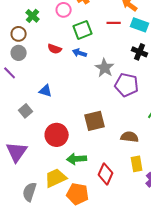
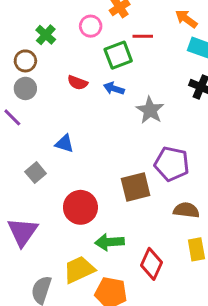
red line: (114, 23) -> (143, 36), moved
purple pentagon: (127, 85) -> (172, 164), moved

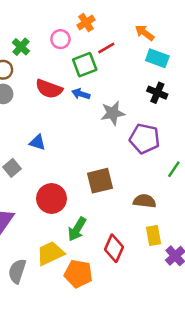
red line: (143, 36) -> (106, 48), turned -30
red semicircle: (78, 83) -> (49, 89), size x1.5
gray star: (150, 110) -> (113, 113), turned 30
purple pentagon: (172, 164) -> (145, 139), moved
green arrow: (109, 242) -> (77, 229), turned -55

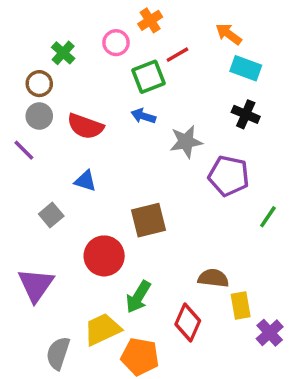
red semicircle: (49, 89) -> (85, 126), moved
brown square: (100, 181) -> (148, 220), moved
brown semicircle: (145, 201) -> (213, 278), moved

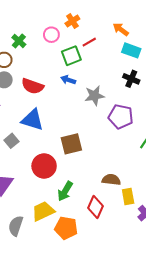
blue triangle: (85, 181) -> (32, 120), size x1.6

